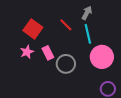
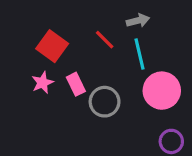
gray arrow: (87, 13) -> (138, 21), turned 48

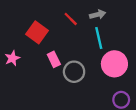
red line: (105, 40) -> (71, 19), moved
pink star: (43, 83) -> (12, 58), moved

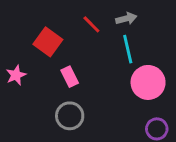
gray circle: (74, 72) -> (70, 116), moved

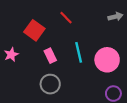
gray arrow: (126, 19) -> (116, 17), moved
cyan line: (128, 49) -> (79, 52), moved

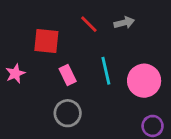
gray arrow: (116, 17) -> (124, 23), moved
red square: (34, 30) -> (46, 41), turned -30

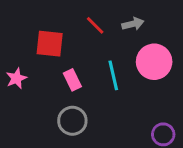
pink circle: (144, 81) -> (154, 62), moved

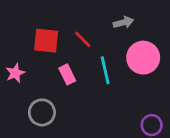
red line: (95, 25) -> (83, 39), moved
gray circle: (72, 121) -> (42, 112), moved

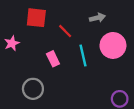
red square: (46, 41) -> (36, 18), moved
pink star: (15, 73) -> (12, 43), moved

